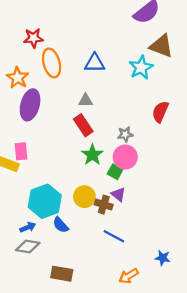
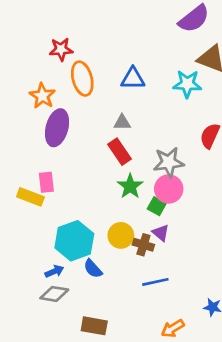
cyan star: (141, 68) -> (187, 84), turned 30
gray star: (125, 134) -> (169, 162), size x1.6
blue line: (114, 236) -> (155, 282), turned -40

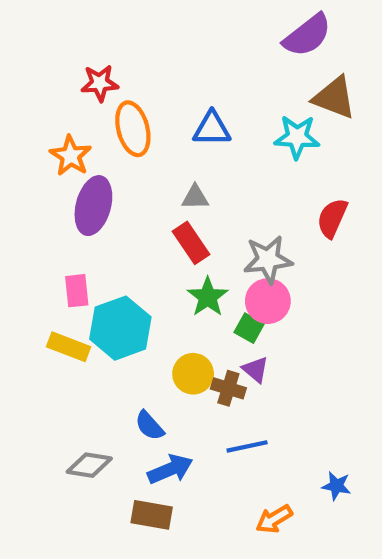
yellow rectangle: (30, 197) -> (69, 347), moved
cyan hexagon: (74, 241) -> (120, 328), moved
blue arrow: (54, 271) -> (170, 469), moved, size x1.5

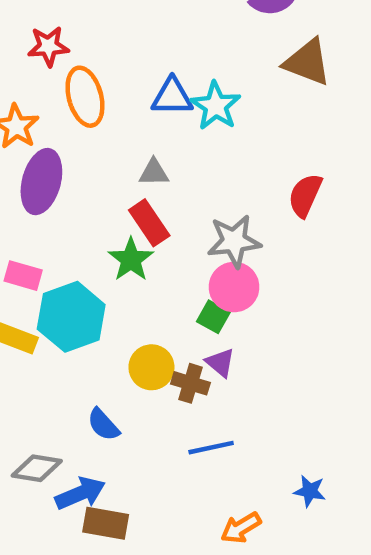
cyan star: (297, 137) -> (216, 106), moved, turned 30
pink rectangle: (77, 291) -> (23, 276), turned -68
green star: (208, 297) -> (131, 260), moved
blue arrow: (170, 469) -> (80, 493), moved

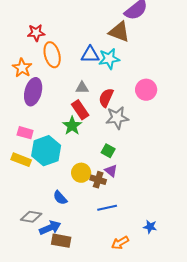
brown triangle: (307, 62) -> (119, 32), moved
cyan star: (216, 106) -> (109, 59), turned 30
red semicircle: (305, 195) -> (106, 98), moved
pink circle: (234, 287) -> (146, 90), moved

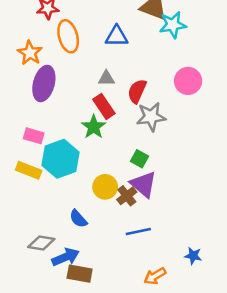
cyan star: (109, 59) -> (173, 25), moved
purple triangle: (111, 171) -> (143, 184), size x1.6
brown cross: (98, 180) -> (127, 196), turned 35

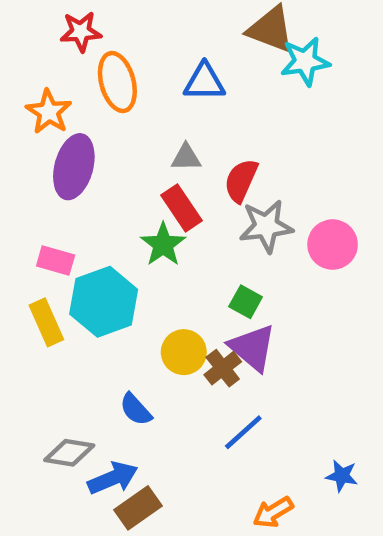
pink circle: (188, 81) -> (333, 245), moved
yellow rectangle: (29, 170) -> (46, 322), turned 45
blue line: (138, 231) -> (243, 432), turned -30
brown rectangle: (80, 274) -> (138, 508), turned -45

